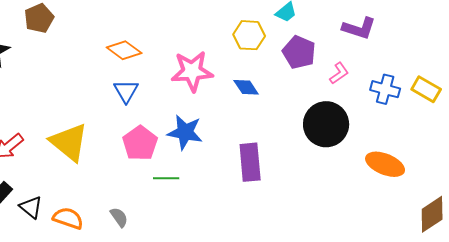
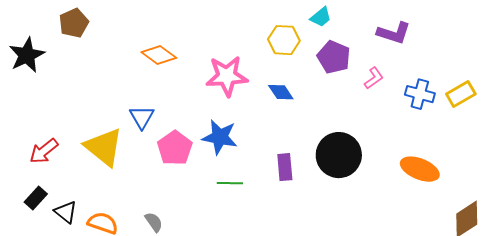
yellow rectangle: (426, 89) -> (461, 94), turned -60
blue triangle: (126, 91) -> (142, 117), moved
black circle: (326, 124) -> (339, 155), moved
purple rectangle: (250, 162) -> (285, 167), size x0.7
green line: (166, 178) -> (230, 183), moved

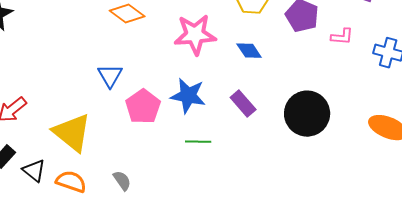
pink L-shape: (374, 78) -> (342, 37), turned 40
yellow triangle: (104, 147) -> (72, 133), moved
purple rectangle: (285, 167) -> (243, 104), moved, turned -36

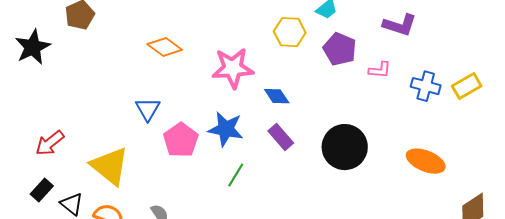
blue diamond: (249, 51) -> (277, 96), moved
green line: (198, 142) -> (236, 175), turned -60

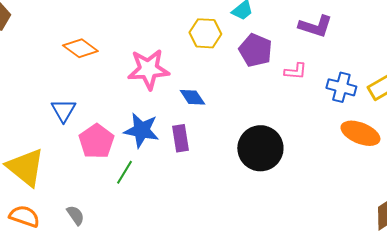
purple rectangle: (281, 137) -> (180, 138), moved, turned 32
orange ellipse: (426, 161) -> (360, 133), moved
green line: (236, 175) -> (124, 172), moved

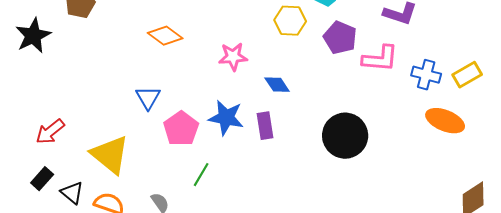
pink star: (148, 69) -> (233, 57), size x0.7
pink L-shape: (295, 71) -> (380, 59), size x1.6
green line: (124, 172) -> (201, 175), moved

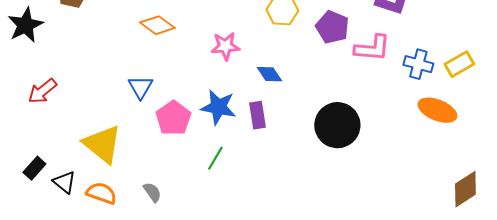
red arrow: (50, 132) -> (42, 91), moved
green line: (201, 175) -> (215, 158), moved

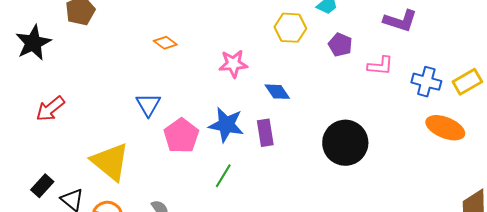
orange diamond: (157, 25) -> (165, 43), size x0.7
purple pentagon: (332, 27) -> (340, 45), size x0.7
pink L-shape: (372, 48) -> (380, 66), size x0.7

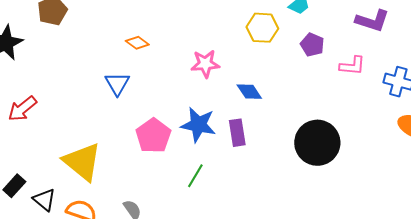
blue triangle: (148, 105) -> (117, 84), moved

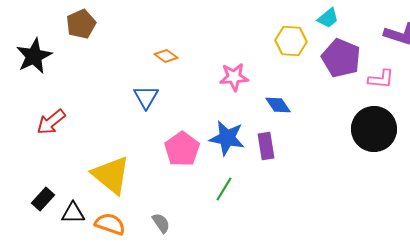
purple pentagon: (312, 45) -> (341, 58), size x1.6
black circle: (317, 143) -> (374, 129), moved
black triangle: (44, 200) -> (73, 213), turned -40

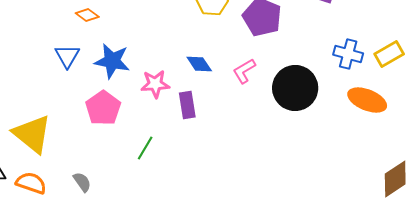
pink star: (234, 77) -> (155, 84), moved
pink L-shape: (381, 79) -> (244, 71), moved, turned 144
blue star: (227, 138) -> (112, 61), moved

